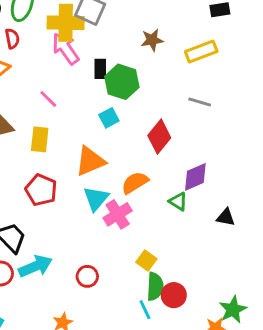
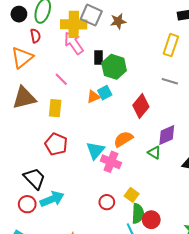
brown star: (152, 40) -> (118, 21), moved
yellow rectangle: (201, 52) -> (171, 45), turned -50
orange triangle: (90, 161) -> (93, 97), moved, size x0.6
pink cross: (118, 214) -> (111, 162), turned -36
red circle: (87, 276) -> (107, 202), moved

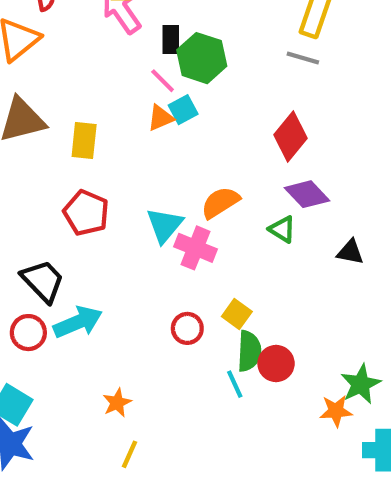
pink line: (61, 79) -> (163, 81), moved
gray line: (170, 81) -> (303, 58), moved
red diamond: (141, 106) -> (290, 136), moved
purple diamond: (167, 135) -> (307, 194), turned 70

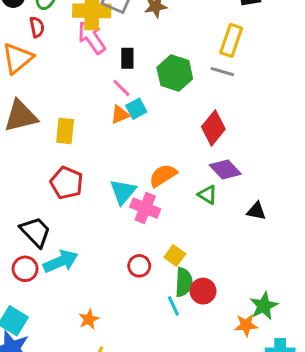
green hexagon: (202, 58) -> (175, 73), moved

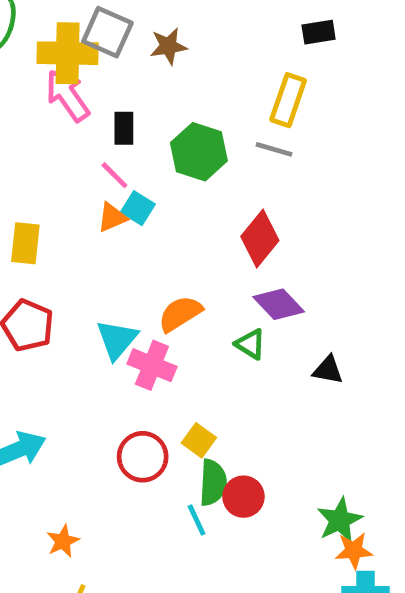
cyan square: (136, 109) -> (138, 208), turned -30
red circle: (139, 266) -> (143, 457), size x1.4
orange star: (246, 325) -> (354, 551), moved

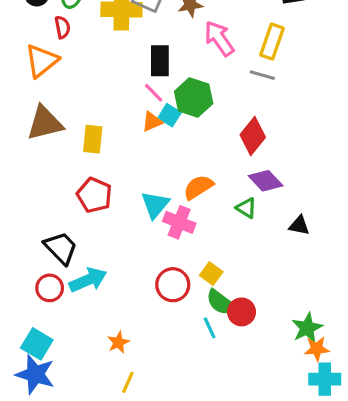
pink arrow: (68, 95) -> (219, 38), moved
black rectangle: (124, 128) -> (160, 61), size x1.4
green hexagon: (199, 152) -> (194, 98), moved
green semicircle: (213, 483) -> (221, 302), turned 124

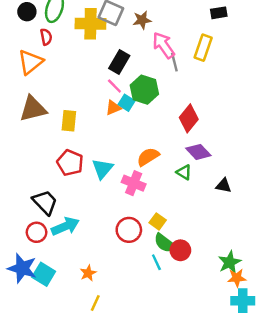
black rectangle: (160, 61) -> (119, 62), turned 30
gray line: (262, 75) -> (174, 62), moved, turned 60
cyan triangle: (155, 205) -> (102, 169), moved
cyan square: (37, 344) -> (44, 274), moved
blue star: (35, 374) -> (22, 268), moved

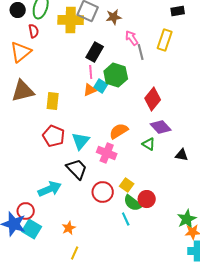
pink arrow: (164, 45) -> (132, 38), size x0.7
pink line: (114, 86) -> (91, 72), turned 40
black trapezoid: (45, 202) -> (77, 169), moved
red circle: (37, 232) -> (26, 211), moved
red circle: (180, 250) -> (147, 199), moved

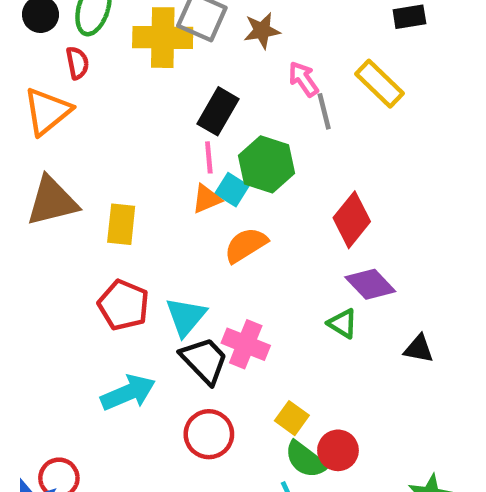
yellow rectangle: (165, 40) -> (380, 84), turned -65
orange semicircle: (119, 131) -> (246, 245), moved
black trapezoid: (77, 169) -> (204, 360), moved
cyan arrow: (50, 189) -> (128, 393), moved
red circle: (103, 192) -> (209, 434), moved

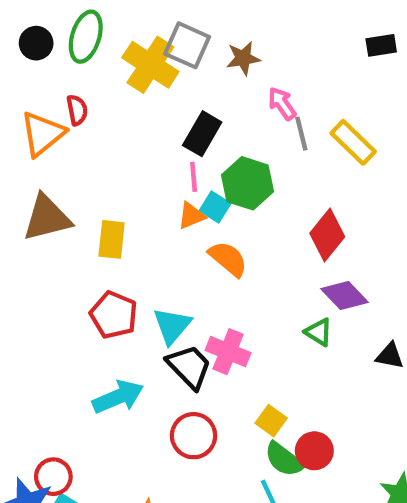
yellow cross: (163, 38) -> (150, 65), turned 32
red semicircle: (77, 63) -> (77, 110), moved
yellow rectangle: (380, 84) -> (353, 142), moved
orange semicircle: (246, 245) -> (228, 259), turned 72

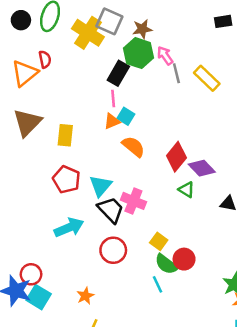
green hexagon: (247, 183) -> (139, 53), moved
brown triangle: (47, 218) -> (27, 123), turned -32
red diamond: (327, 235) -> (176, 157), moved

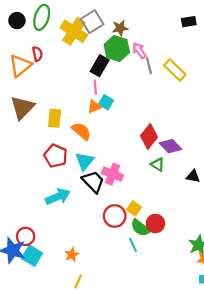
gray square: (109, 21) -> (92, 22), turned 35
orange semicircle: (133, 147) -> (81, 131), moved
red circle: (113, 250) -> (115, 216), moved

